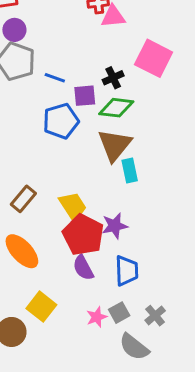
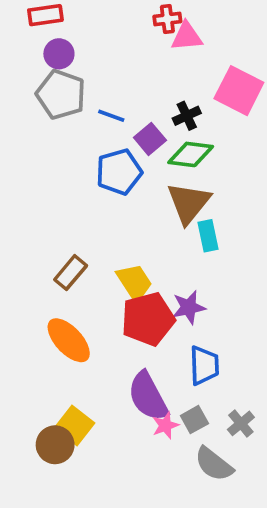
purple square: (85, 96) -> (150, 139), turned -35
red pentagon: (83, 235) -> (148, 319), turned 30
purple semicircle: (83, 268) -> (148, 396), moved, size x1.5
yellow square: (41, 307) -> (74, 425), moved

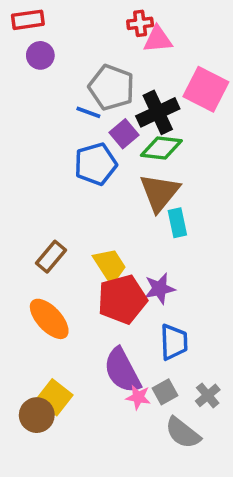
gray pentagon: (61, 94) -> (112, 87), moved
black cross: (187, 116) -> (158, 112), size x1.6
pink star: (165, 425) -> (138, 397), turned 30

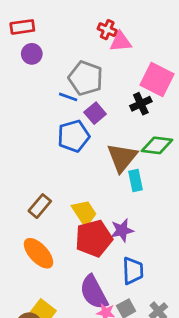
red cross: (140, 23) -> (107, 30), turned 30
black cross: (158, 112) -> (141, 104), moved, size x0.7
green diamond: (161, 148) -> (157, 145), moved

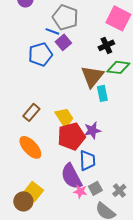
black cross: (141, 104) -> (106, 45), moved
purple square: (95, 113) -> (63, 42), moved
blue pentagon: (74, 136) -> (40, 54), moved
blue trapezoid: (133, 271) -> (87, 160), moved

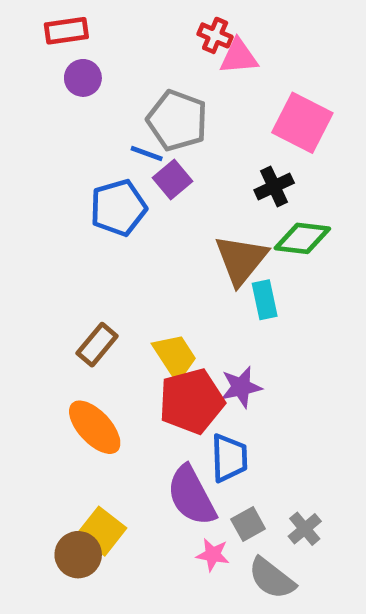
pink star: (80, 191) -> (213, 555), moved

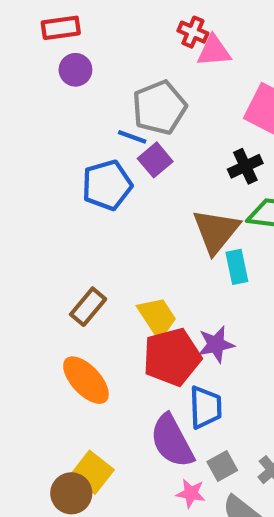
gray pentagon: (177, 120) -> (159, 108), turned 30

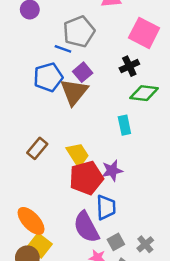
purple square: (155, 160) -> (83, 72), moved
brown triangle: (216, 231) -> (74, 92), moved
orange ellipse: (86, 380) -> (31, 221), moved

